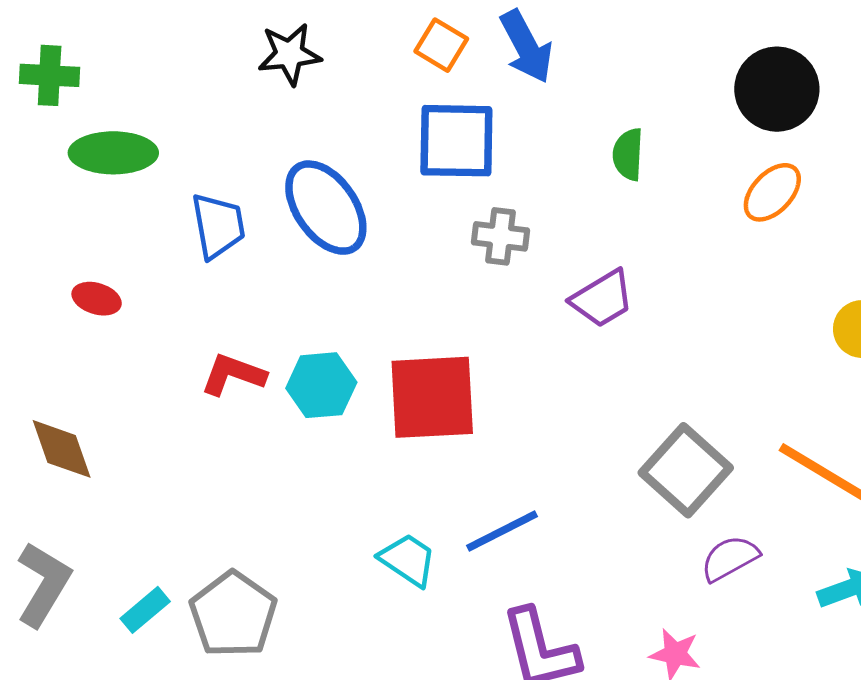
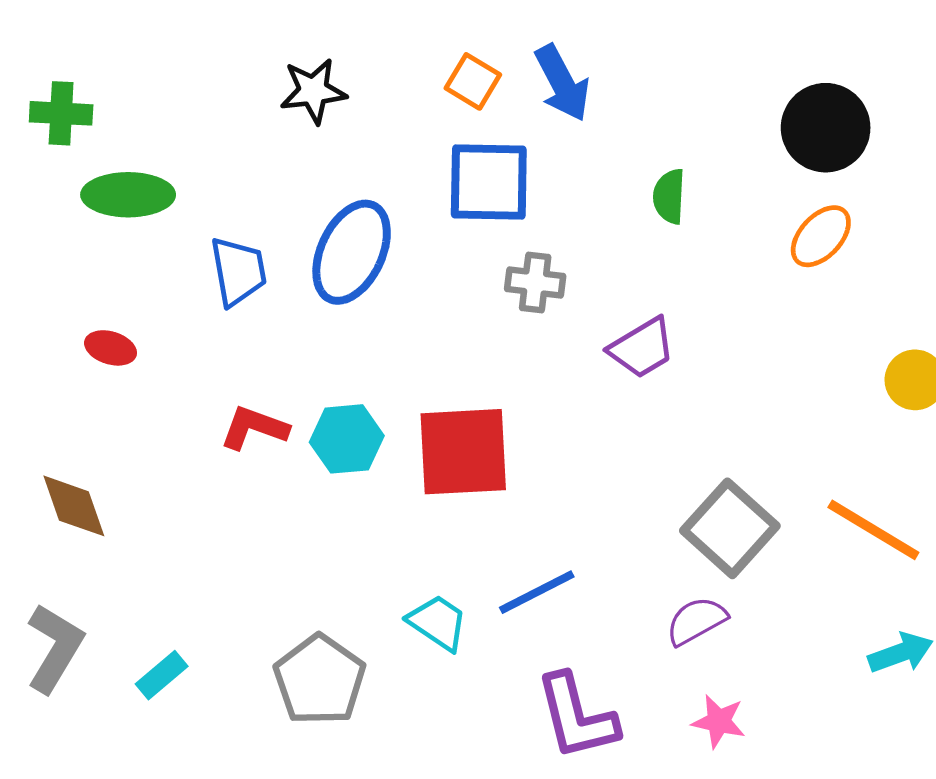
blue ellipse: (326, 208) -> (352, 252), turned 60
purple semicircle: (730, 558) -> (696, 621), moved
gray pentagon: (233, 614) -> (320, 680), moved

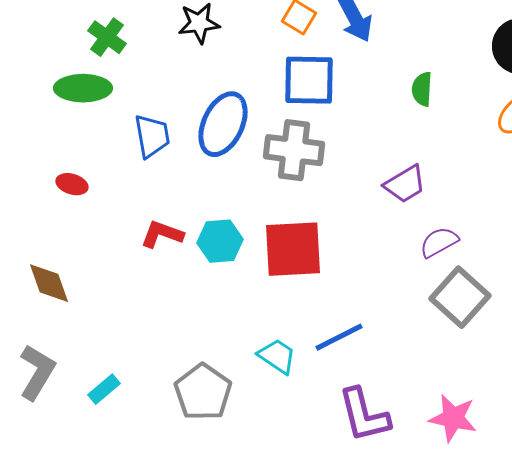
green cross: (61, 113) -> (107, 37), moved, turned 33
gray cross: (535, 283) -> (294, 150), moved, size x1.6
purple semicircle: (696, 621) -> (439, 242), moved
pink star: (719, 721) -> (453, 418), size x1.4

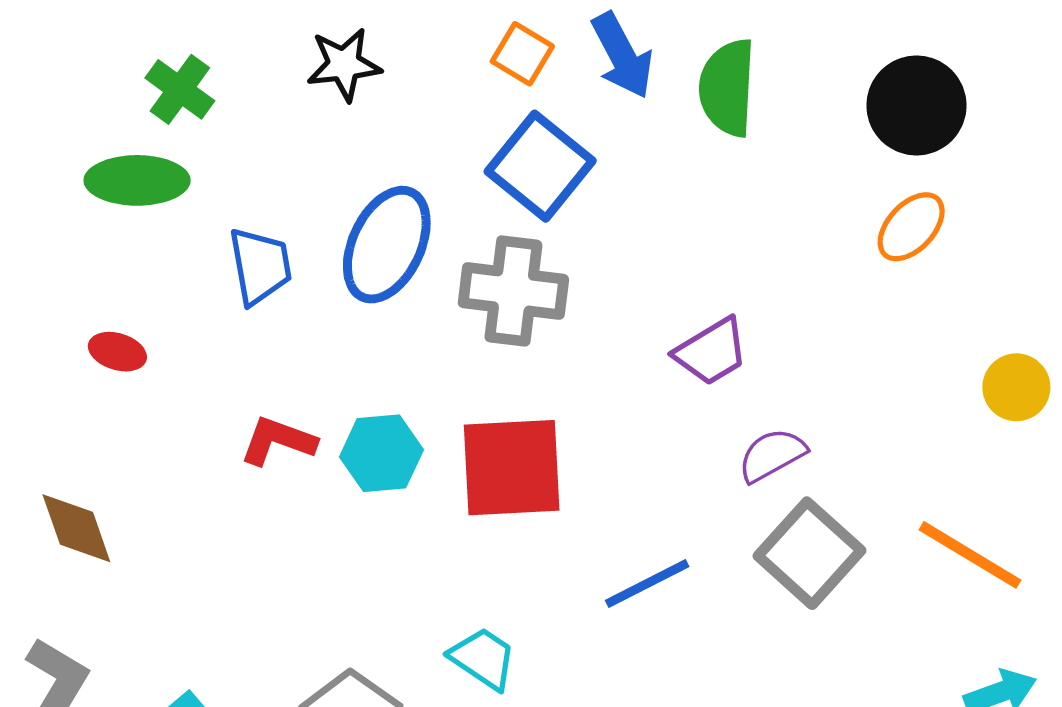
blue square: (309, 80) -> (540, 166), turned 38
green semicircle: (422, 89) -> (727, 88), moved, size x1.6
blue line: (339, 337) -> (647, 583), moved

